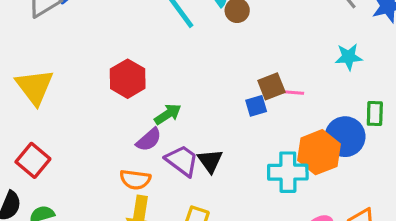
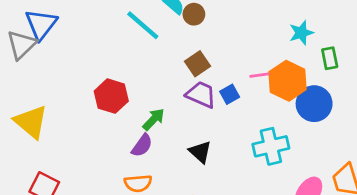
brown square: (271, 86) -> (198, 64), moved
green rectangle: (375, 113) -> (330, 58), moved
orange hexagon: (319, 152) -> (288, 81), moved
purple trapezoid: (182, 161) -> (201, 95), moved

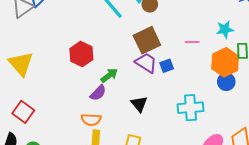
brown square: (198, 64) -> (147, 40), size x1.5
pink line: (259, 75) -> (192, 42), moved
orange hexagon: (288, 81) -> (225, 62), moved
blue circle: (314, 104) -> (226, 82), size x0.7

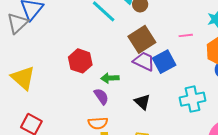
blue square: (167, 66) -> (164, 62), size x1.6
green arrow: (109, 75) -> (110, 78), turned -138
purple semicircle: (98, 93) -> (101, 96), turned -72

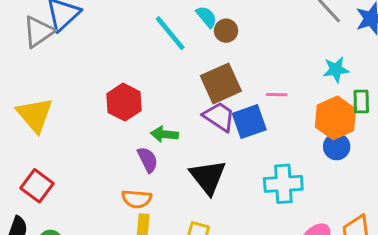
pink line: (186, 35) -> (277, 95), moved
black triangle: (142, 102) -> (208, 177), size x1.5

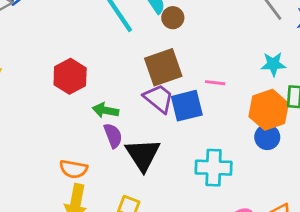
purple semicircle: (148, 160) -> (113, 136), moved

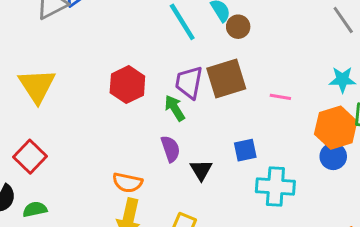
purple trapezoid: (159, 98) -> (189, 83), moved, turned -120
blue square: (187, 106) -> (245, 150), moved, size x0.7
green arrow: (106, 110) -> (175, 108), moved, turned 45
black triangle: (143, 155) -> (201, 170), size x0.6

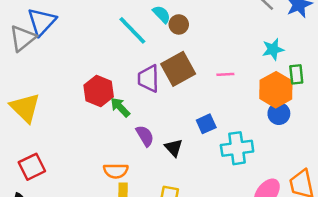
green arrow: (175, 108) -> (120, 107), moved
red square: (30, 157) -> (32, 167), turned 32

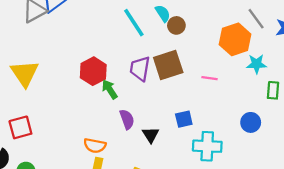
orange hexagon: (276, 90) -> (235, 39), moved

